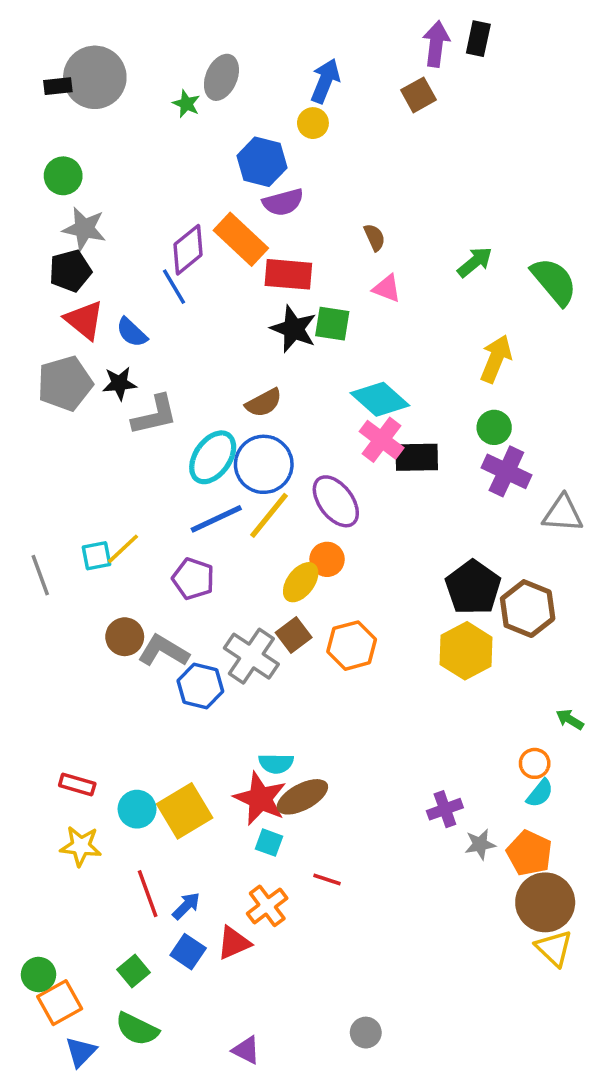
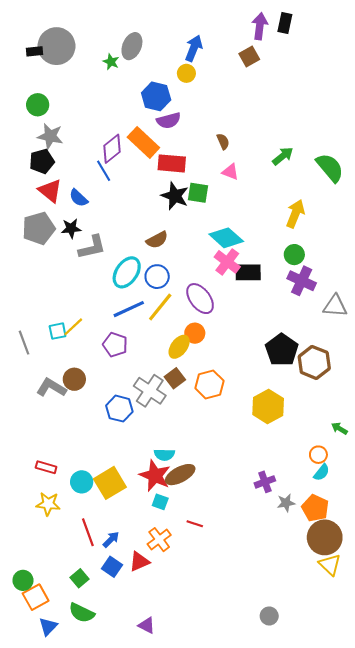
blue circle: (264, 464) -> (157, 277), size x0.7
gray L-shape: (163, 651) -> (51, 388), moved
yellow hexagon: (466, 651) -> (268, 406), moved
gray circle: (366, 1033) -> (269, 616), moved

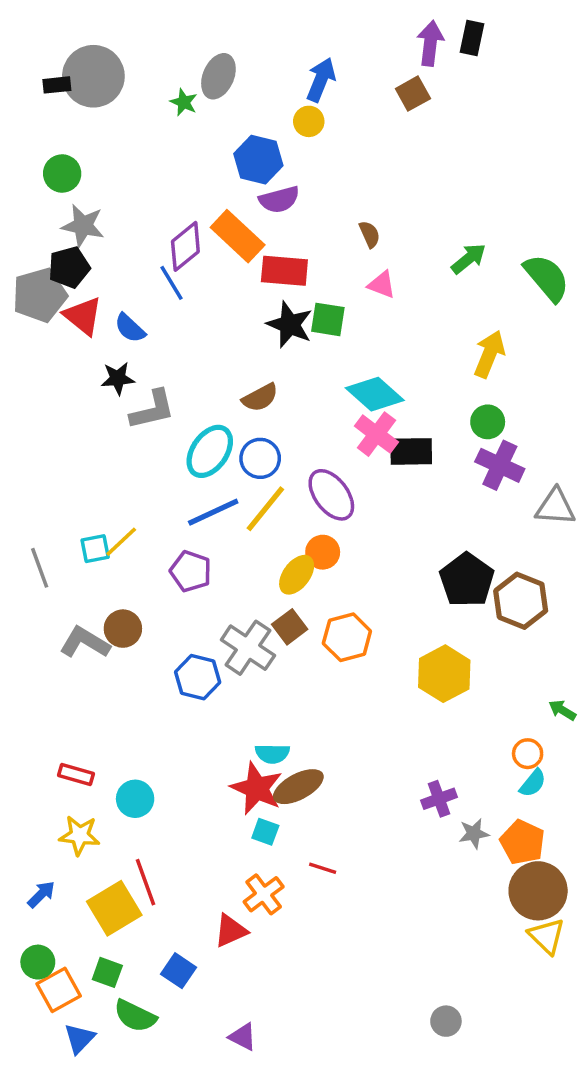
gray pentagon: (39, 228) -> (40, 295), moved
yellow square: (110, 483) -> (114, 908), moved
blue arrow: (111, 540) -> (41, 894), moved
blue square: (112, 567) -> (178, 971), moved
green square: (80, 578) -> (107, 972), moved, turned -30

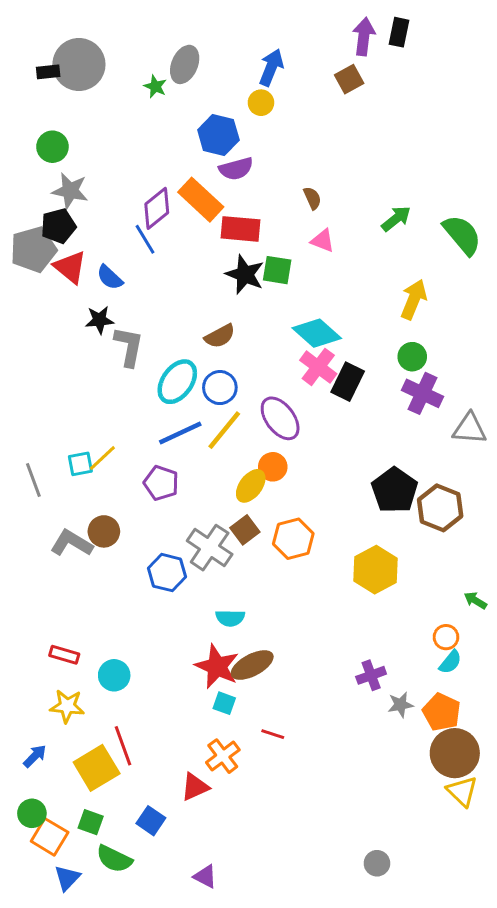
gray L-shape: (152, 410) -> (129, 346), turned -66
black rectangle: (411, 451) -> (348, 382), turned -63
cyan semicircle: (272, 754) -> (230, 618), moved
orange square: (59, 990) -> (50, 837), turned -30

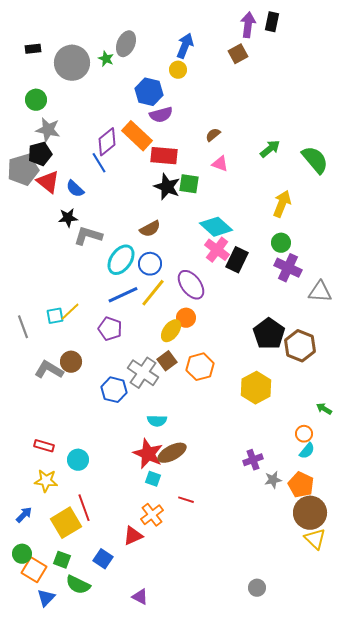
gray circle: (79, 64) -> (72, 63), moved
brown semicircle: (312, 198) -> (213, 135), turned -105
gray L-shape: (129, 346) -> (88, 236), turned -84

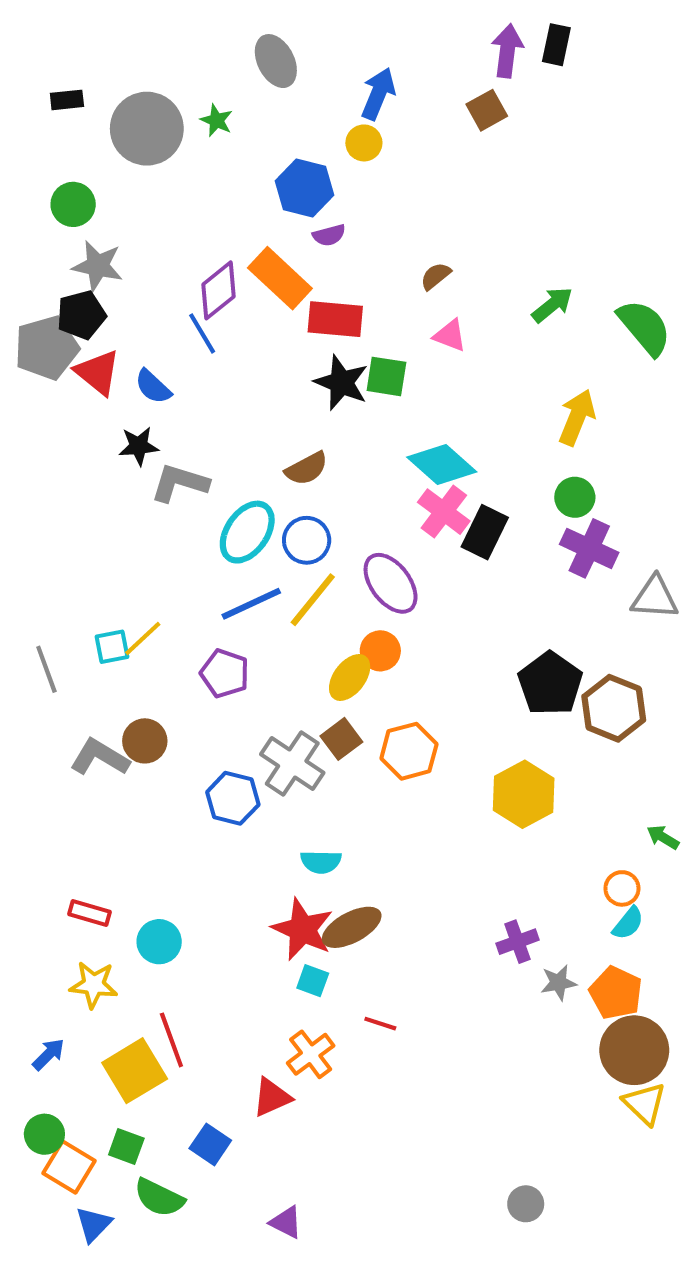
gray ellipse: (126, 44) -> (276, 61), moved, turned -50
purple semicircle: (161, 115) -> (329, 235), size x0.7

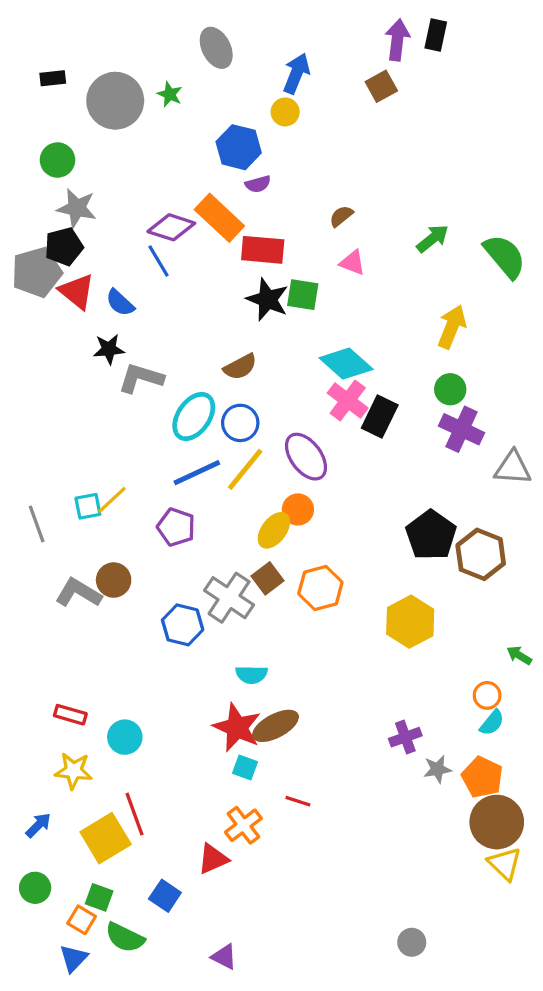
purple diamond: (218, 290) -> (171, 227), turned 57
orange square: (69, 1167) -> (82, 920), moved, size x0.7

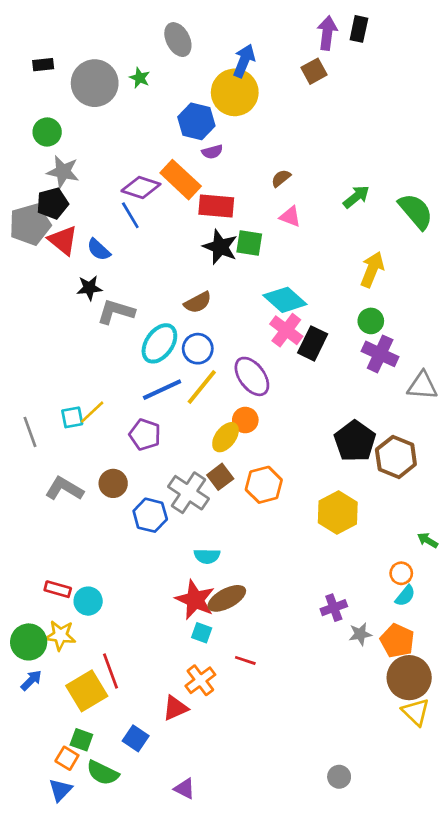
yellow circle: (285, 112) -> (235, 92), size x2.0
brown circle: (114, 580) -> (113, 483), moved
cyan circle: (125, 737) -> (88, 601), moved
green circle: (35, 888) -> (29, 642), moved, size x1.4

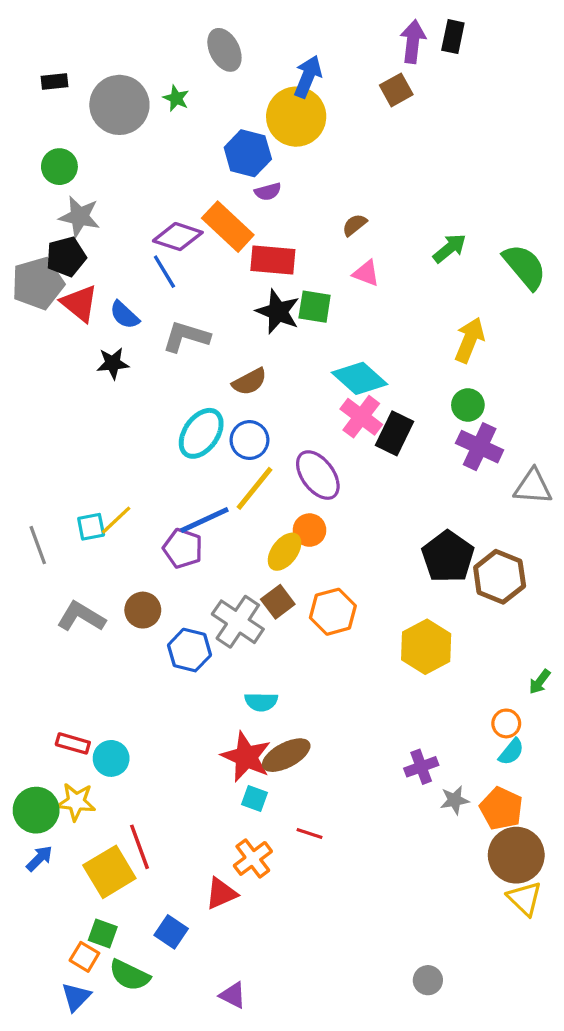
gray L-shape: (116, 312) -> (186, 337), moved
blue line: (162, 390) -> (204, 520), moved
green arrow: (428, 540) -> (540, 682), turned -84

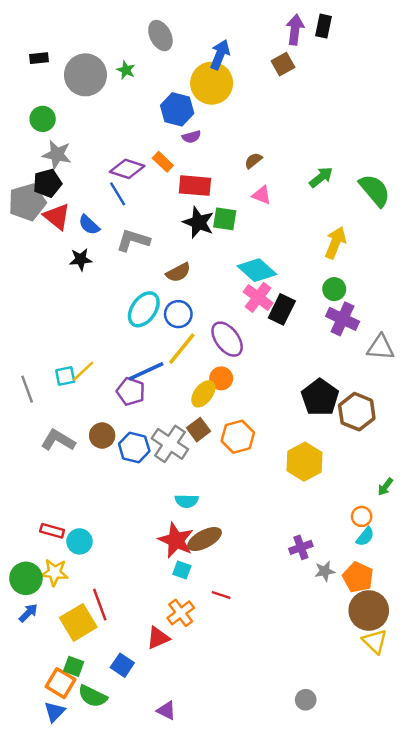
orange rectangle: (228, 227) -> (163, 162), size x0.6
blue hexagon: (189, 650) -> (134, 447), moved
orange square: (84, 957) -> (60, 683), size x1.4

